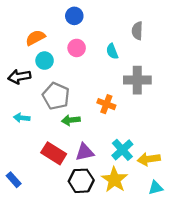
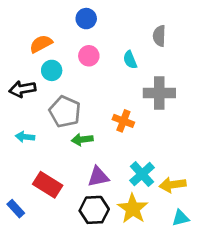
red rectangle: (54, 153) -> (48, 185), moved

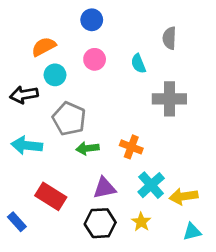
orange cross: (123, 121) -> (131, 147), moved
cyan arrow: (25, 137) -> (27, 146), size x1.5
yellow star: (133, 209) -> (141, 222), size x0.6

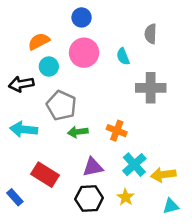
pink circle: (95, 59) -> (84, 53), size x1.5

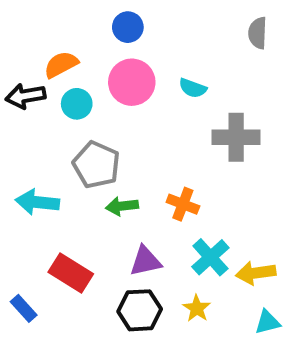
gray semicircle: (151, 34) -> (258, 33), moved
cyan semicircle: (123, 56) -> (193, 88), turned -48
black arrow: (21, 84) -> (26, 96), moved

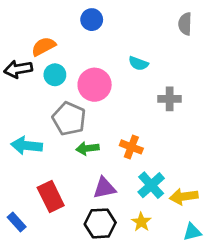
pink circle: (132, 82) -> (95, 85), moved
gray cross: (236, 137) -> (170, 99), size x0.7
red rectangle: (71, 273) -> (51, 197), turned 32

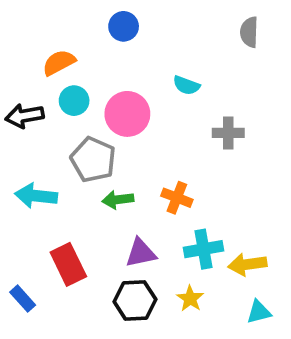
black arrow: (18, 69) -> (25, 116), moved
cyan cross: (151, 185) -> (204, 249), turned 32

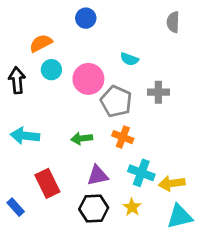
black arrow: (25, 116) -> (17, 80), turned 95
gray pentagon: (93, 160) -> (116, 101), moved
cyan cross: (204, 249) -> (141, 173), turned 30
cyan triangle: (259, 312) -> (180, 216), size x1.5

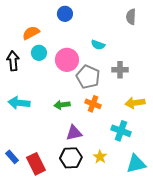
cyan cross: (141, 173) -> (121, 131), moved
red rectangle: (47, 183) -> (36, 164), moved
yellow arrow: (172, 183) -> (135, 103), moved

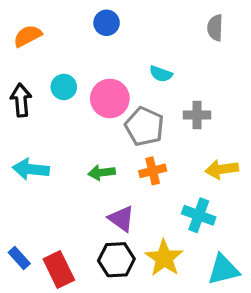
orange semicircle: (31, 33) -> (28, 36), moved
orange cross: (93, 104) -> (153, 171), turned -35
purple triangle: (74, 133) -> (121, 219), turned 48
yellow star: (100, 157) -> (164, 258), size x1.6

